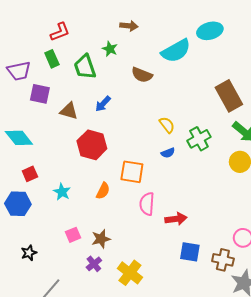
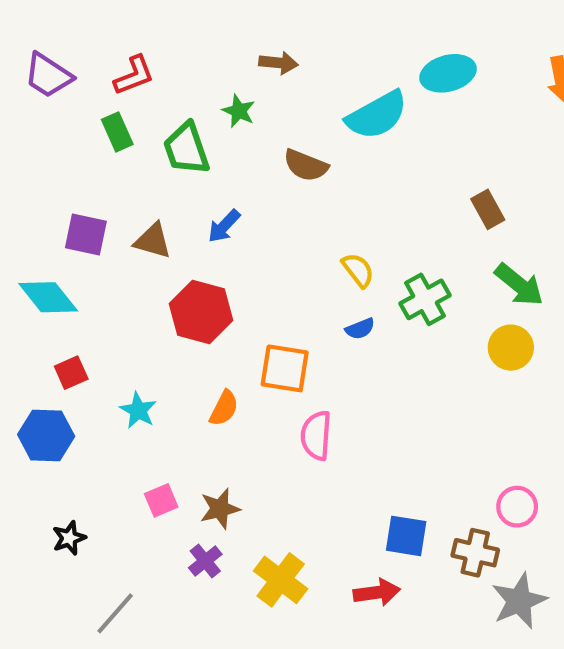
purple trapezoid: (19, 71) -> (48, 75), moved, turned 45
purple square: (40, 94) -> (86, 234), moved
brown rectangle: (229, 96) -> (488, 209), size x0.6
red arrow: (176, 219) -> (377, 592), moved

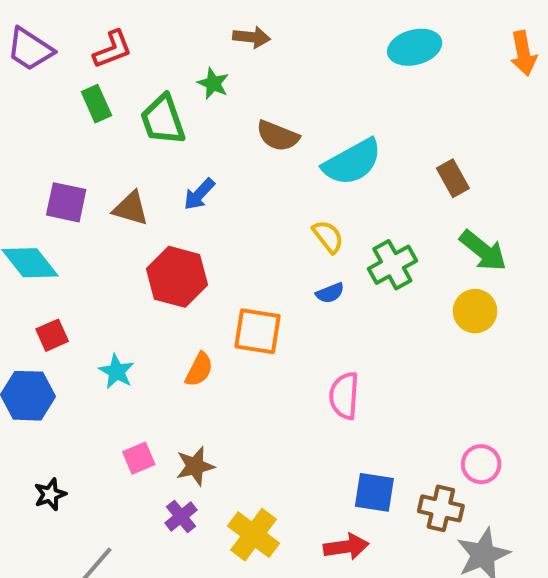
cyan semicircle: (377, 115) -> (352, 162), moved
pink semicircle: (316, 435) -> (344, 396), moved

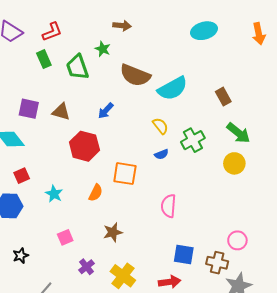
brown semicircle: (278, 136) -> (135, 75), size x1.4
blue arrow: (199, 194) -> (106, 111), moved
brown star: (195, 466) -> (113, 232), moved

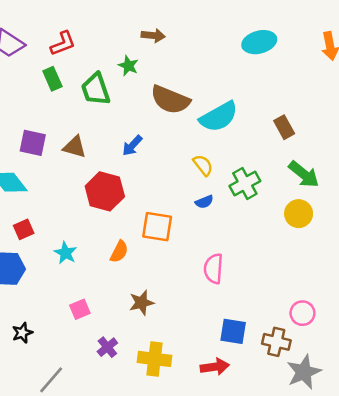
yellow cross: (123, 276) -> (155, 359), turned -30

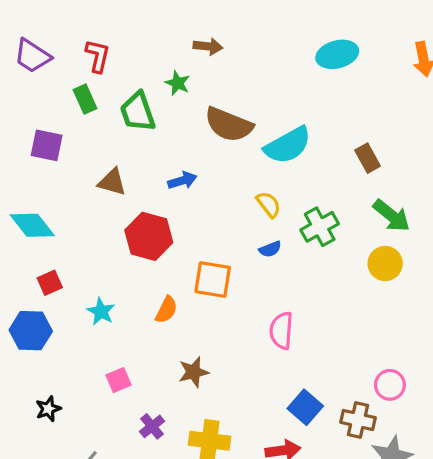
red L-shape: (63, 43) -> (98, 56), turned -56
purple square: (33, 143) -> (47, 145), moved
blue arrow: (132, 146) -> (182, 180), turned -150
blue square: (233, 331) -> (305, 407), turned 32

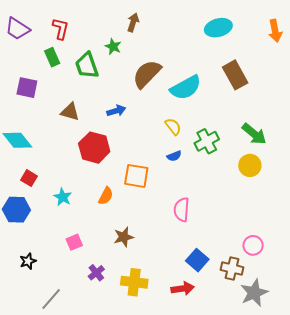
brown arrow: (208, 46) -> (133, 22), turned -78
brown semicircle: (229, 125) -> (147, 74), turned 112
brown rectangle: (368, 158) -> (235, 75), moved, size x1.5
red square: (50, 283) -> (29, 178), turned -35

